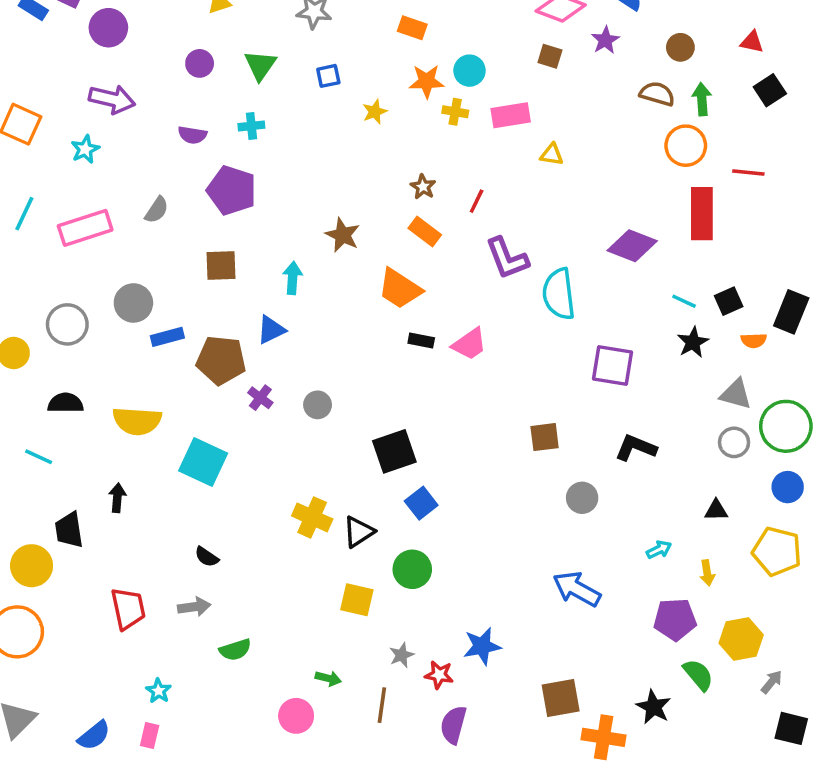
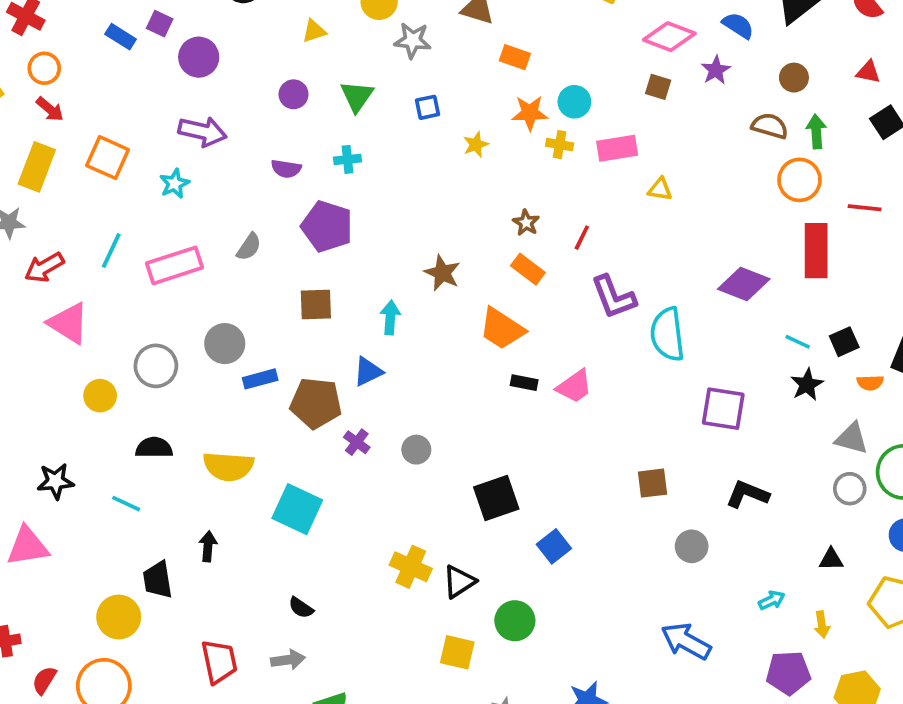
blue square: (421, 503) -> (554, 546), moved

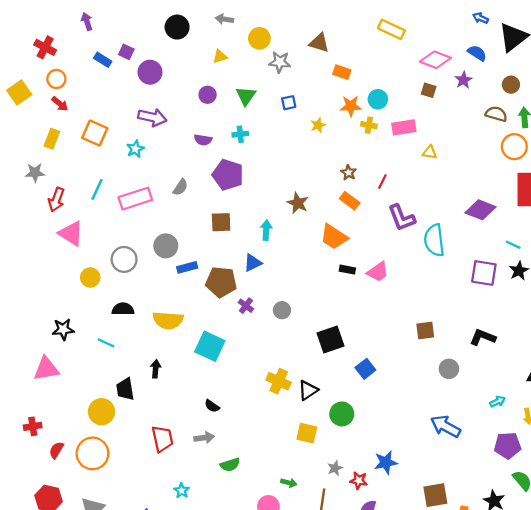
yellow rectangle: (37, 167) -> (52, 139), size x0.7
red arrow: (44, 267) -> (56, 200), turned -40
purple square: (723, 409) -> (484, 273), moved

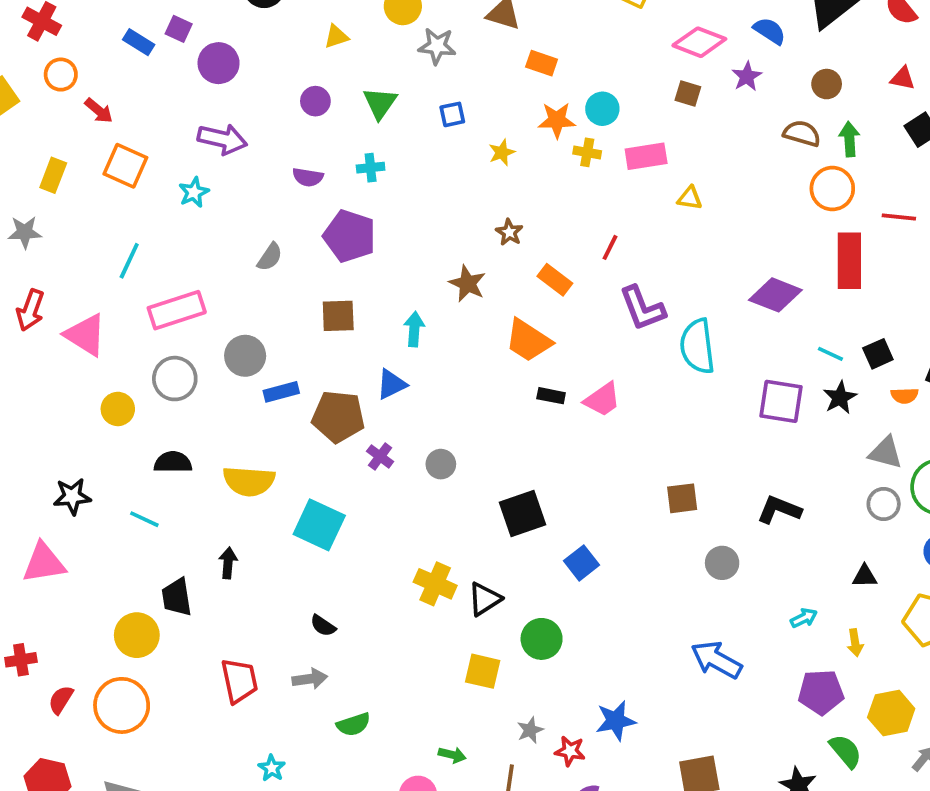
red arrow: (60, 104) -> (99, 111), moved
brown star: (349, 173) -> (509, 232), moved
pink rectangle: (135, 199) -> (177, 310), moved
red arrow: (56, 200) -> (30, 310), moved

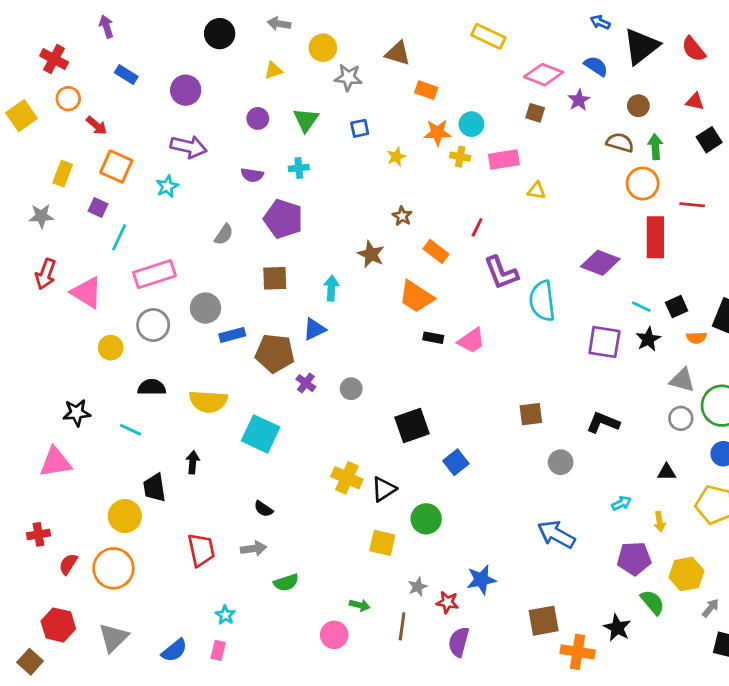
purple square: (179, 29) -> (98, 208), moved

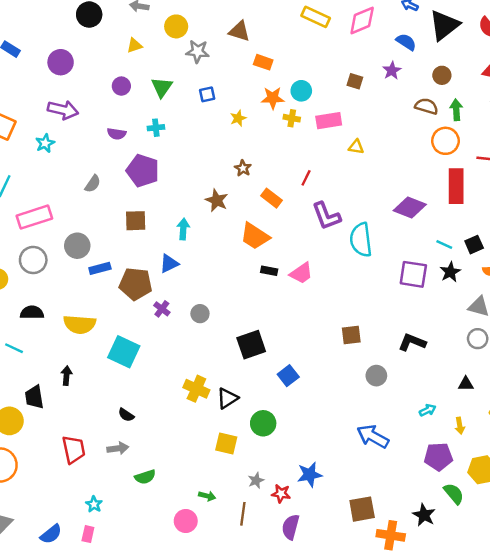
pink diamond: (544, 75) -> (362, 20), moved, turned -44

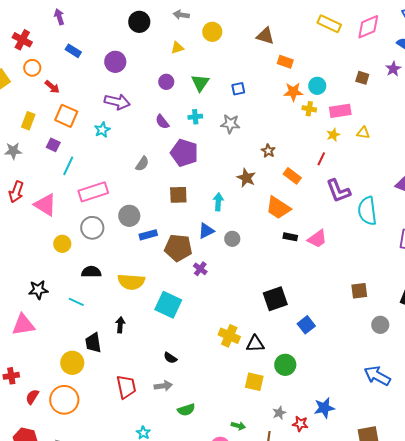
gray star: (198, 51) -> (230, 124), moved
yellow star: (238, 118) -> (333, 135), moved
purple semicircle: (117, 134) -> (162, 122), turned 42
gray circle: (200, 314) -> (232, 239), moved
black triangle: (227, 398) -> (255, 344), turned 30

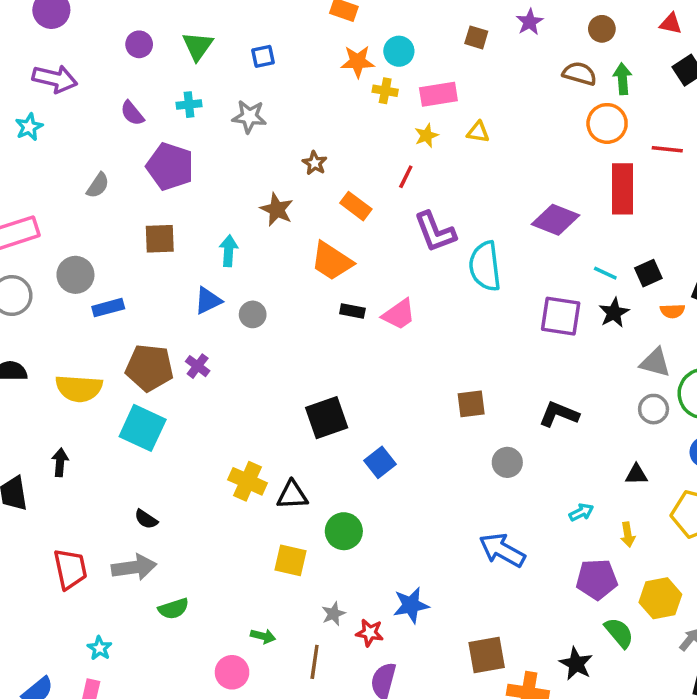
brown pentagon: (178, 248) -> (149, 368), moved
gray arrow: (163, 386) -> (134, 567), size x1.4

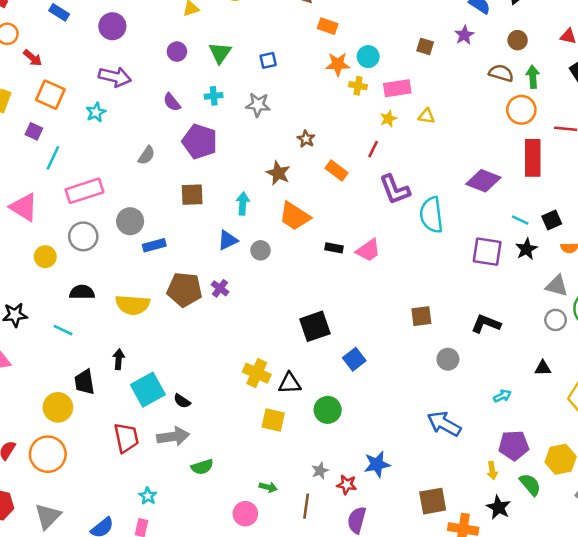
orange trapezoid: (332, 261) -> (295, 216), moved
cyan square: (143, 428) -> (148, 390), moved, turned 36
yellow arrow: (628, 535) -> (492, 471), moved
yellow square: (291, 560) -> (273, 420), moved

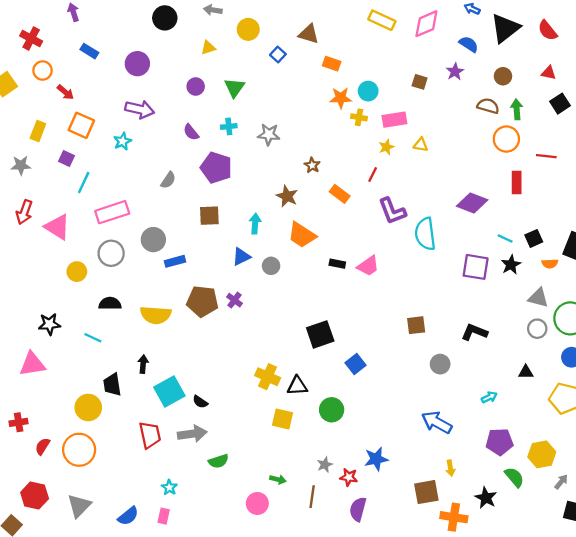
blue square: (268, 60) -> (278, 54), moved, turned -35
red rectangle: (533, 158) -> (517, 182), size x0.7
yellow arrow: (492, 471) -> (450, 468), moved

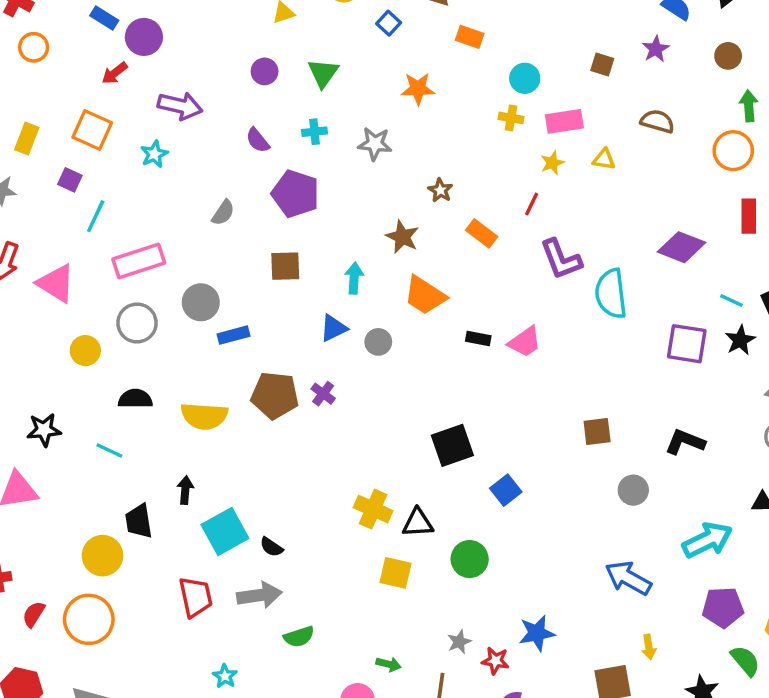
purple circle: (137, 64) -> (144, 37), moved
red arrow: (65, 92) -> (115, 73), moved, turned 102
orange star: (341, 98) -> (418, 89), moved
brown semicircle: (488, 106) -> (657, 121), moved
cyan arrow: (489, 397) -> (707, 540), size x2.0

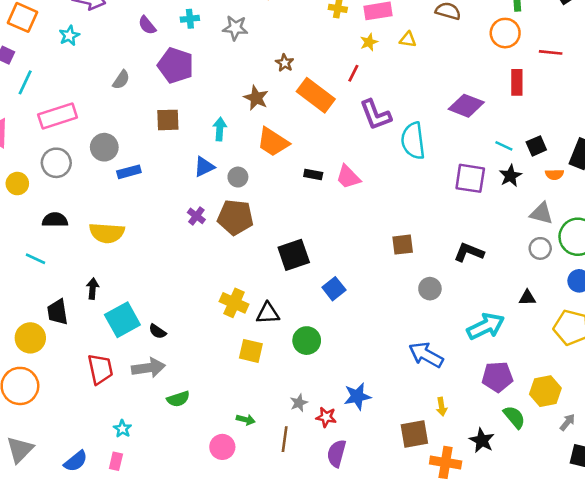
orange rectangle: (482, 233) -> (316, 95), size x1.6
pink trapezoid: (525, 342) -> (348, 177), turned 80
brown pentagon: (275, 395) -> (235, 217), moved

